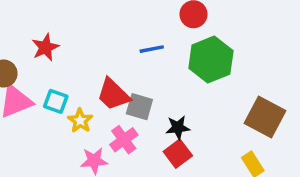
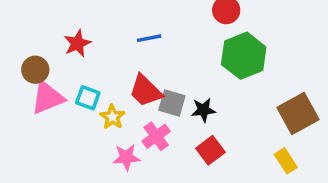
blue line: (152, 49) -> (149, 38), moved
brown square: (265, 117) -> (298, 113), turned 33
black star: (178, 128) -> (203, 110), moved

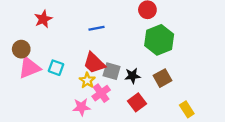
red star: (77, 43) -> (43, 19), moved
brown square: (298, 113) -> (163, 78), moved, size x0.7
yellow star: (112, 117) -> (87, 80), moved

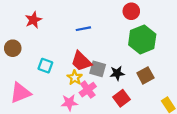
pink triangle: (29, 68) -> (20, 93), moved

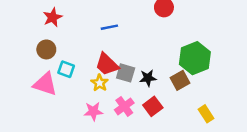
green hexagon: (142, 40) -> (195, 58), moved
brown circle: (13, 48) -> (46, 49), moved
pink cross: (88, 90) -> (124, 106), moved
pink triangle: (20, 93) -> (45, 84), moved, turned 40

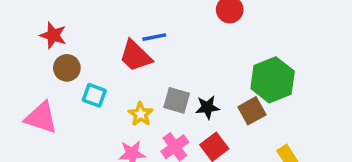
red star: (53, 17) -> (53, 35), moved, turned -30
red trapezoid: (107, 64) -> (135, 56), moved
pink triangle: (45, 84) -> (41, 118), moved

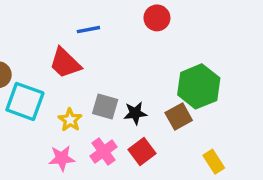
blue line: (154, 37) -> (88, 30), moved
cyan square: (94, 95) -> (25, 101), size x1.6

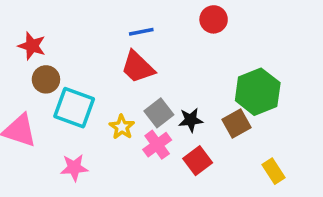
red trapezoid: (65, 63) -> (138, 67), moved
gray square: (105, 106) -> (159, 113), turned 36
pink cross: (103, 152) -> (157, 145), moved
pink star: (62, 158) -> (74, 168), moved

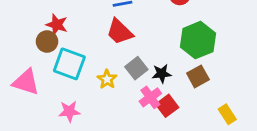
red star: (32, 46) -> (57, 25), moved
green hexagon: (258, 92) -> (198, 40), moved
pink cross: (157, 145) -> (150, 97), moved

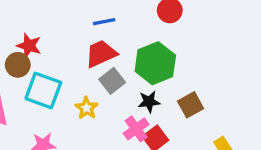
red trapezoid: (120, 32) -> (101, 54), turned 112
green hexagon: (198, 40) -> (155, 63), moved
gray square: (136, 68) -> (112, 81), moved

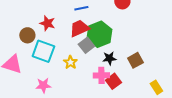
red star: (29, 46) -> (47, 23), moved
green hexagon: (155, 63) -> (99, 34), moved
pink cross: (136, 129) -> (101, 75), turned 35

